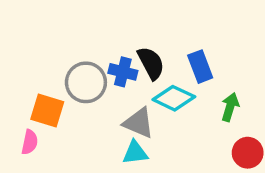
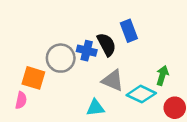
blue rectangle: (200, 67) -> (129, 31), moved
cyan diamond: (174, 98) -> (141, 94), moved
gray triangle: (139, 123) -> (113, 80), moved

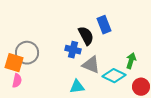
blue cross: (87, 51) -> (73, 50), moved
gray circle: (61, 58) -> (27, 53), moved
orange square: (33, 78) -> (14, 63), moved

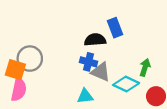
black semicircle: (86, 36) -> (95, 40), turned -66
blue cross: (73, 50) -> (88, 62), moved
pink semicircle: (17, 81) -> (19, 90), size x1.5

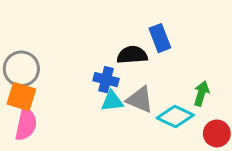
gray circle: (30, 59) -> (21, 69), moved
blue cross: (88, 62) -> (106, 80), moved
cyan triangle: (85, 96) -> (112, 101), moved

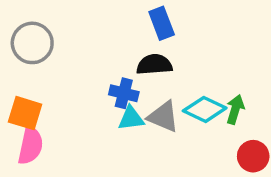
blue rectangle: (160, 38) -> (162, 23), moved
gray circle: (21, 69) -> (32, 43), moved
cyan diamond: (175, 117) -> (205, 109), moved

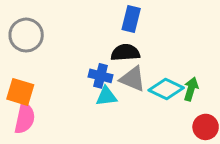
blue rectangle: (162, 23) -> (131, 19), turned 35
gray triangle: (163, 117) -> (133, 79), moved

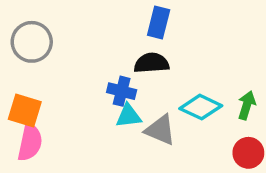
gray triangle: (133, 79) -> (160, 130), moved
green arrow: (191, 89) -> (247, 105), moved

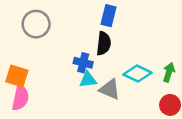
gray circle: (32, 42) -> (36, 24), moved
black semicircle: (151, 63) -> (104, 43), turned 100

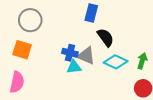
black semicircle: (104, 43) -> (105, 37), moved, turned -42
orange square: (17, 76) -> (22, 50), moved
gray triangle: (110, 89) -> (86, 56), moved

